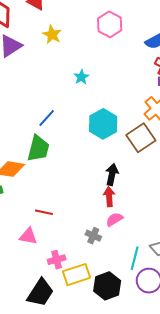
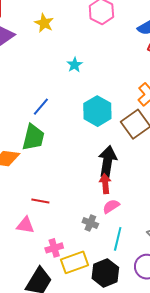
black arrow: (112, 174) -> (107, 161), size x1.4
cyan line: (135, 258) -> (118, 239), moved

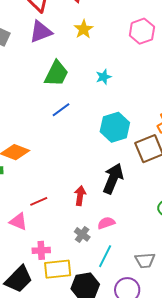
green trapezoid: (33, 137) -> (56, 74), moved
red arrow: (105, 184) -> (80, 196), moved
red line: (40, 201) -> (39, 201), turned -48

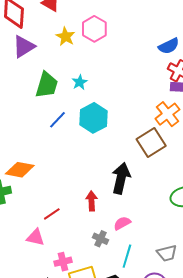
pink hexagon: (142, 31) -> (94, 29), moved
cyan star: (104, 77) -> (80, 82), moved
cyan hexagon: (115, 127) -> (94, 118), moved

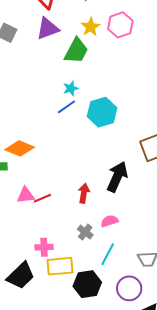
cyan star: (80, 82) -> (71, 88), moved
green trapezoid: (47, 85) -> (76, 51), moved
pink triangle: (35, 237) -> (26, 195), moved, turned -30

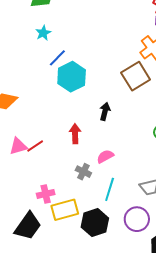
blue line: (66, 107) -> (57, 58), moved
cyan hexagon: (102, 112) -> (72, 77), moved
black arrow: (117, 177) -> (105, 111), size x0.6

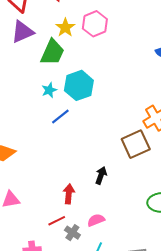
cyan hexagon: (72, 77) -> (79, 85), moved
red line: (35, 146) -> (57, 221), moved

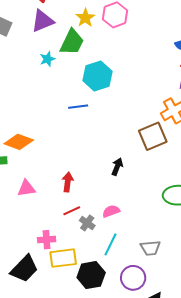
cyan star: (49, 90) -> (47, 59), moved
blue line: (60, 117) -> (78, 107), turned 30
red arrow: (69, 194) -> (68, 182), moved

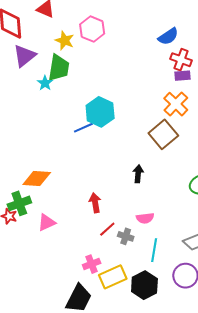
cyan star: (47, 59) -> (45, 83), moved
cyan hexagon: (97, 76) -> (100, 112), moved
pink triangle: (26, 188) -> (47, 222), moved
pink semicircle: (111, 211) -> (145, 218), turned -150

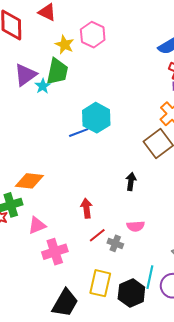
purple triangle: (25, 56) -> (25, 75), moved
cyan line: (154, 250) -> (150, 277), moved
pink cross: (92, 264) -> (55, 252), moved, size x1.4
yellow rectangle: (113, 277) -> (100, 283), turned -56

